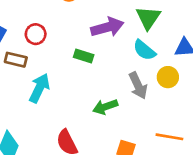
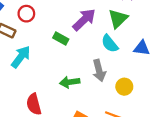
purple arrow: (107, 27) -> (84, 20), turned -40
yellow circle: (168, 77) -> (124, 87), moved

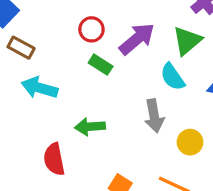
red circle: (26, 14) -> (91, 29), moved
cyan arrow: (21, 57) -> (39, 88), turned -115
green arrow: (70, 82) -> (90, 127), moved

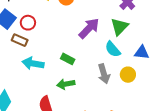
red circle: (91, 29) -> (28, 23), moved
green rectangle: (101, 65) -> (68, 59), moved
yellow circle: (190, 142) -> (128, 75), moved

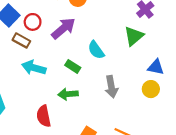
purple arrow: (89, 28) -> (63, 28), moved
cyan semicircle: (113, 49) -> (96, 50), moved
yellow circle: (128, 75) -> (151, 89), moved

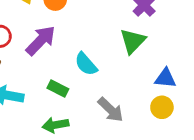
gray arrow: (111, 87) -> (111, 110), turned -30

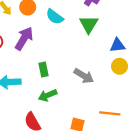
cyan semicircle: (86, 64) -> (55, 17), moved
green rectangle: (58, 89) -> (44, 69), turned 64

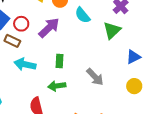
blue triangle: (117, 45) -> (133, 57), turned -35
yellow circle: (120, 66) -> (134, 86), moved

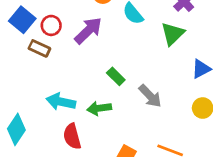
green rectangle: (59, 61) -> (116, 76), moved, turned -48
cyan arrow: (25, 64) -> (61, 102), moved

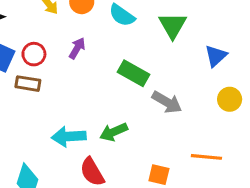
purple arrow: (88, 31) -> (77, 48), size x0.6
green rectangle: (116, 76) -> (134, 73), moved, size x1.4

